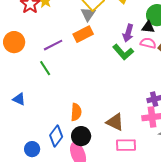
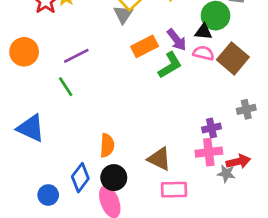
purple arrow: (128, 33) -> (177, 40), turned -54
orange rectangle: (83, 34) -> (145, 46), moved
green L-shape: (123, 52) -> (170, 65), turned -80
blue triangle: (19, 99) -> (31, 128), size x1.6

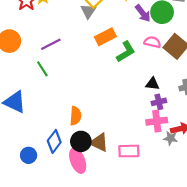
black triangle: (203, 32) -> (152, 84), moved
purple arrow: (177, 40) -> (143, 13), moved
brown triangle: (159, 159) -> (99, 142), moved

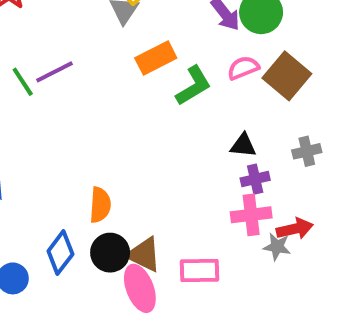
pink semicircle: (152, 42) -> (243, 68), turned -35
green line: (42, 69) -> (23, 82), moved
pink ellipse: (78, 161) -> (140, 288), moved

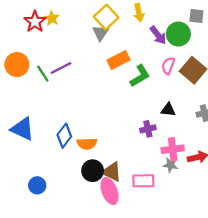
pink semicircle: (243, 68) -> (168, 66), turned -48
purple cross: (255, 179) -> (148, 129), moved
orange semicircle: (100, 205) -> (87, 144), turned 84
gray star: (277, 247) -> (170, 165), moved
blue diamond: (60, 253) -> (64, 136), moved

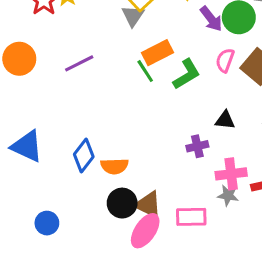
green line: (43, 74) -> (145, 71), moved
pink ellipse: (109, 191) -> (145, 231), turned 55

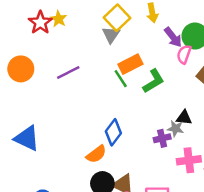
pink semicircle: (225, 60) -> (184, 54), moved
blue diamond: (84, 155) -> (113, 132), moved
orange semicircle: (114, 166) -> (96, 154), turned -35
gray star: (228, 195) -> (176, 129), moved

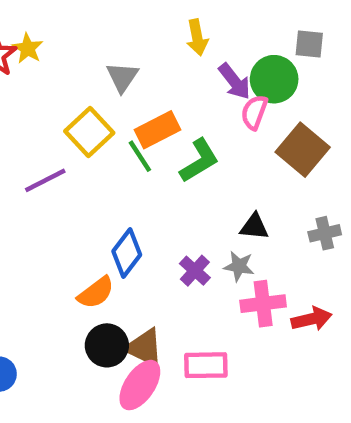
yellow square: (117, 18) -> (89, 132), moved
purple line: (68, 73) -> (45, 180), moved
gray star: (176, 129) -> (239, 266), moved
purple cross: (162, 138) -> (195, 271), moved, turned -35

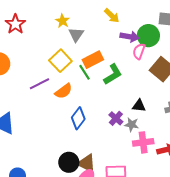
yellow arrow: (197, 37) -> (112, 16), turned -35
yellow star: (28, 48) -> (63, 21), moved
purple arrow: (234, 81) -> (130, 37), turned -42
purple cross: (195, 271) -> (116, 118), moved
orange semicircle: (96, 293) -> (64, 91), moved

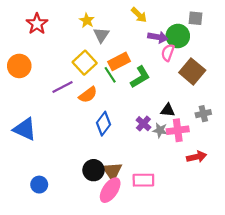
pink cross: (143, 142) -> (178, 130), moved
brown triangle: (87, 163) -> (112, 171), turned 30

